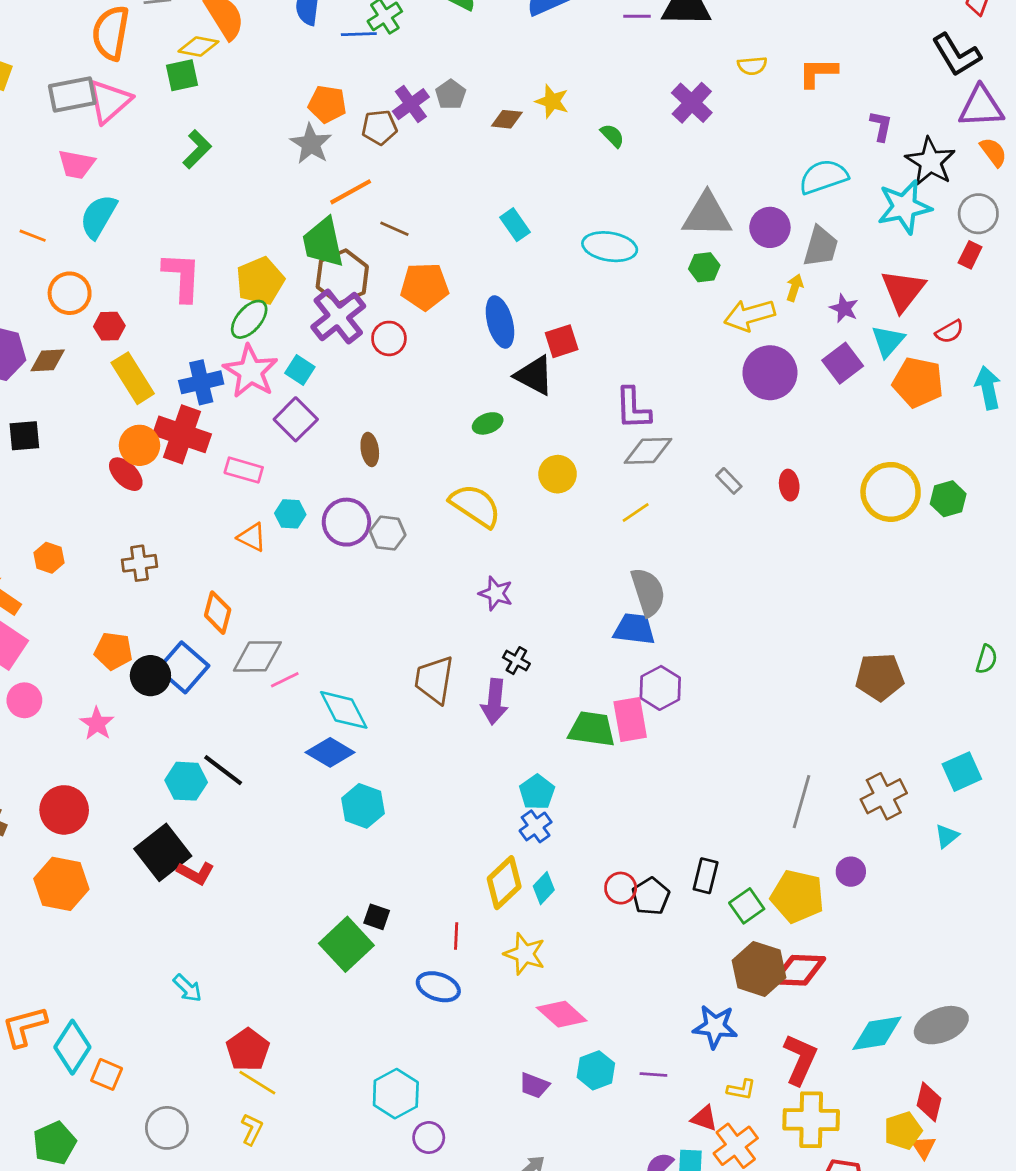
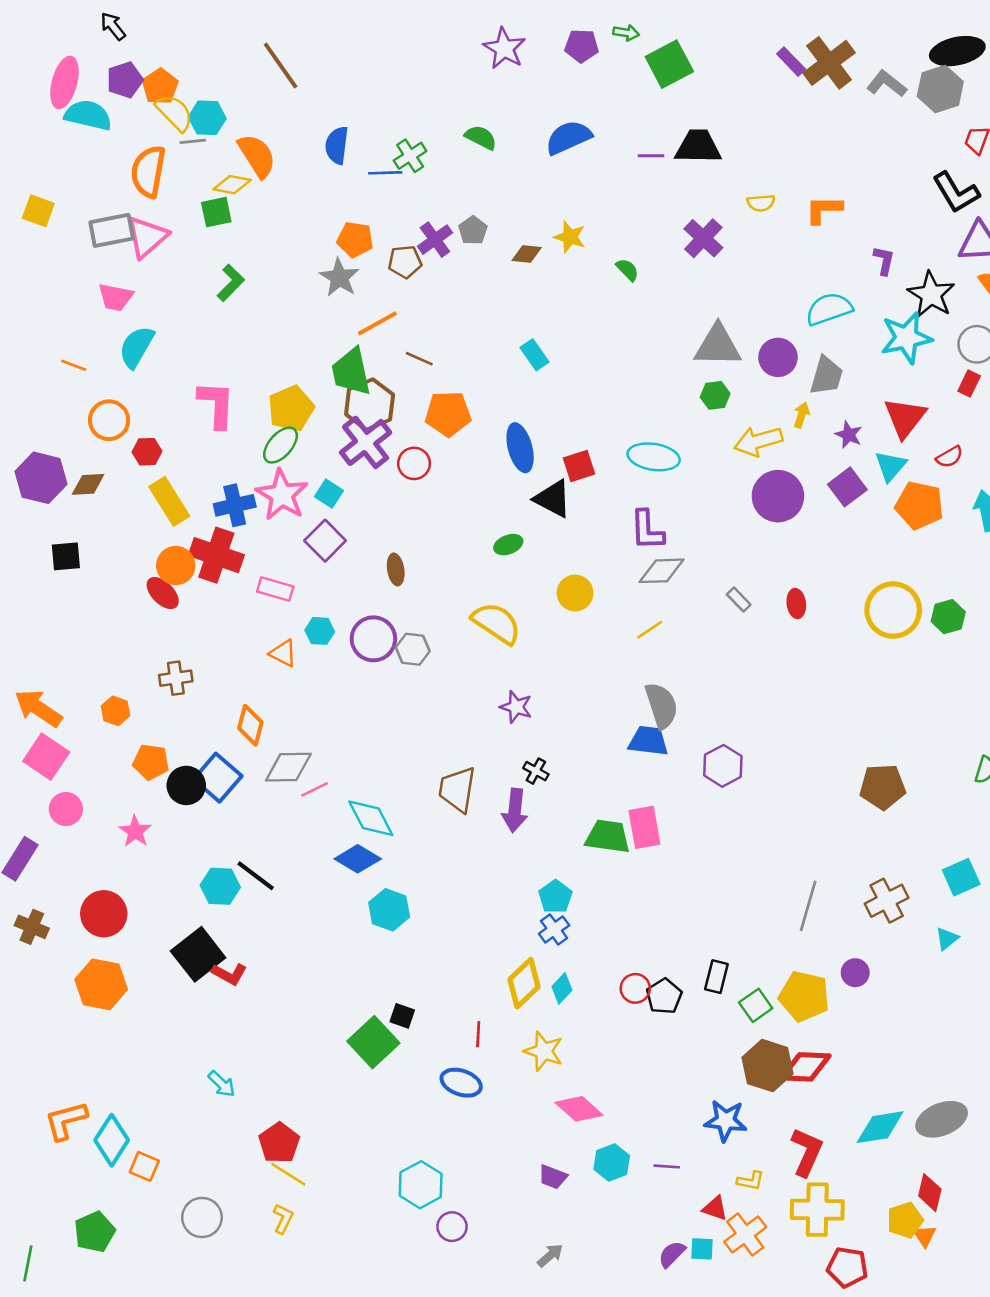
cyan ellipse: (610, 247) -> (654, 457), moved
orange hexagon: (49, 558) -> (116, 711), moved
purple hexagon: (660, 688) -> (723, 766), moved

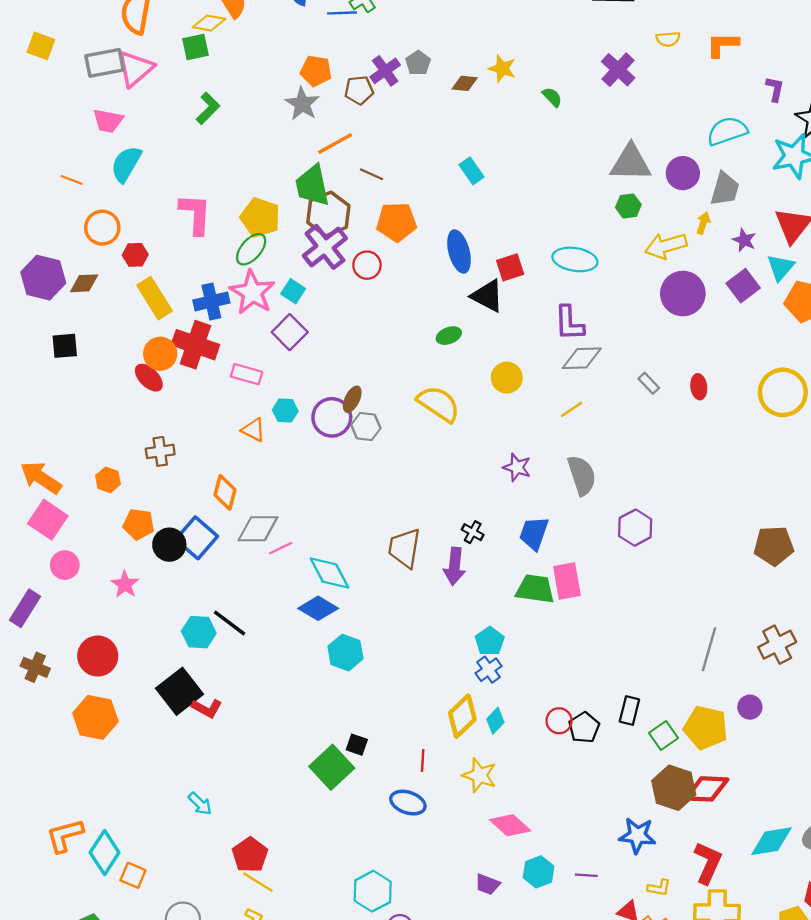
yellow pentagon: (291, 408) -> (260, 217), turned -30
brown ellipse: (396, 569) -> (352, 399), moved, turned 35
purple star: (516, 707) -> (517, 467), moved
blue trapezoid: (648, 741) -> (534, 533), moved, turned -78

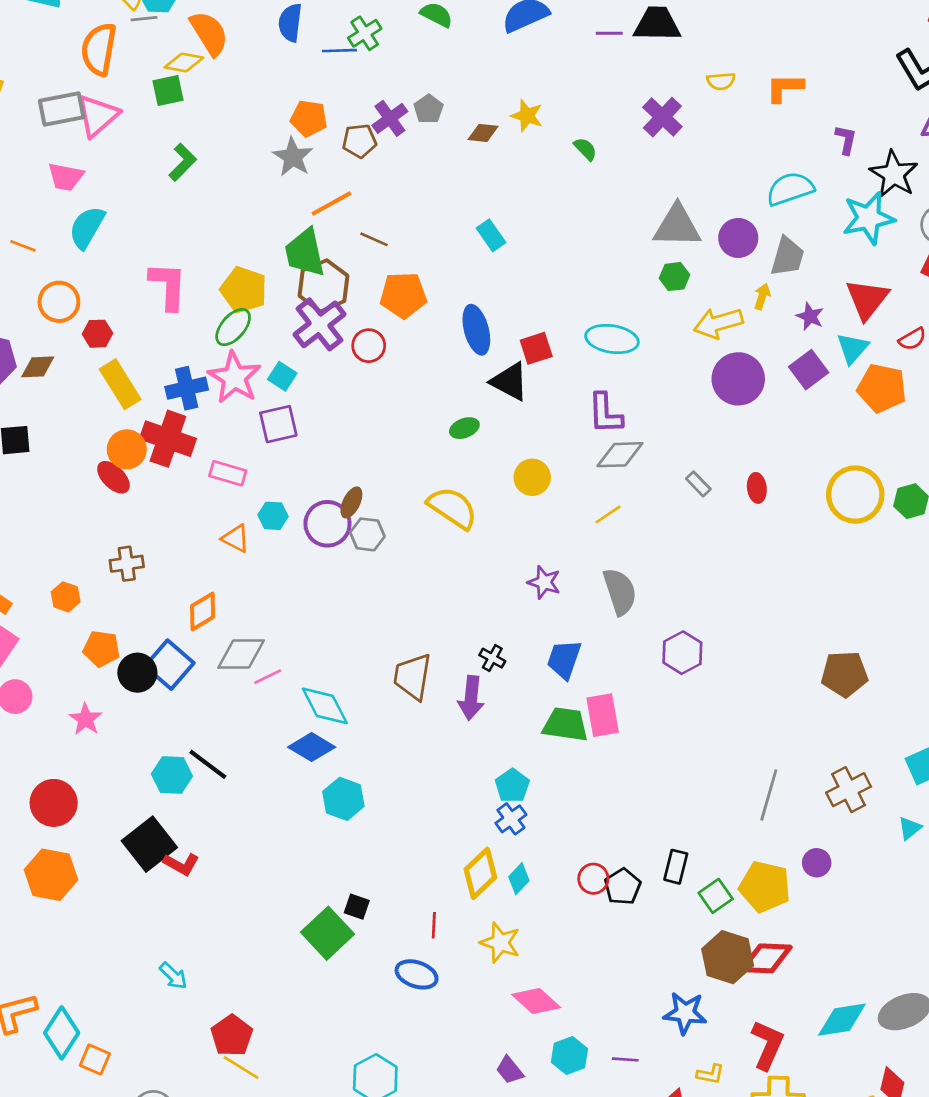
purple square: (290, 332) -> (278, 424), turned 32
orange diamond: (225, 492) -> (203, 612), turned 44
purple trapezoid: (487, 884) -> (510, 1070), turned 30

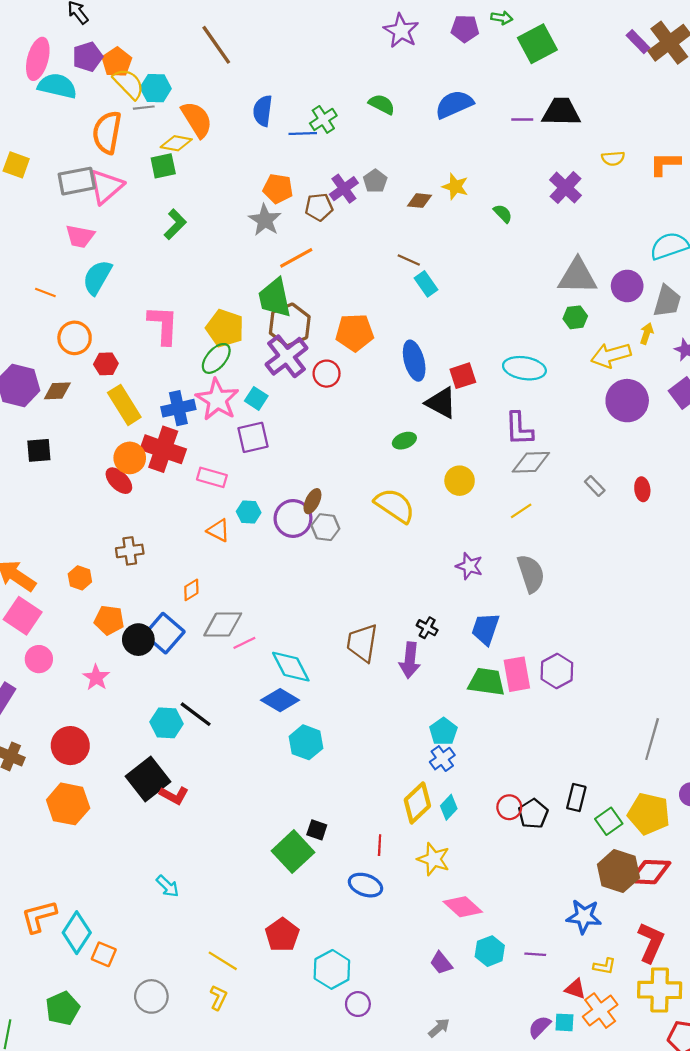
brown line: (374, 239) -> (409, 260), moved
orange diamond: (203, 612) -> (191, 590), size x0.7
purple hexagon: (682, 653) -> (557, 671), moved
red pentagon: (232, 1036) -> (282, 935), moved

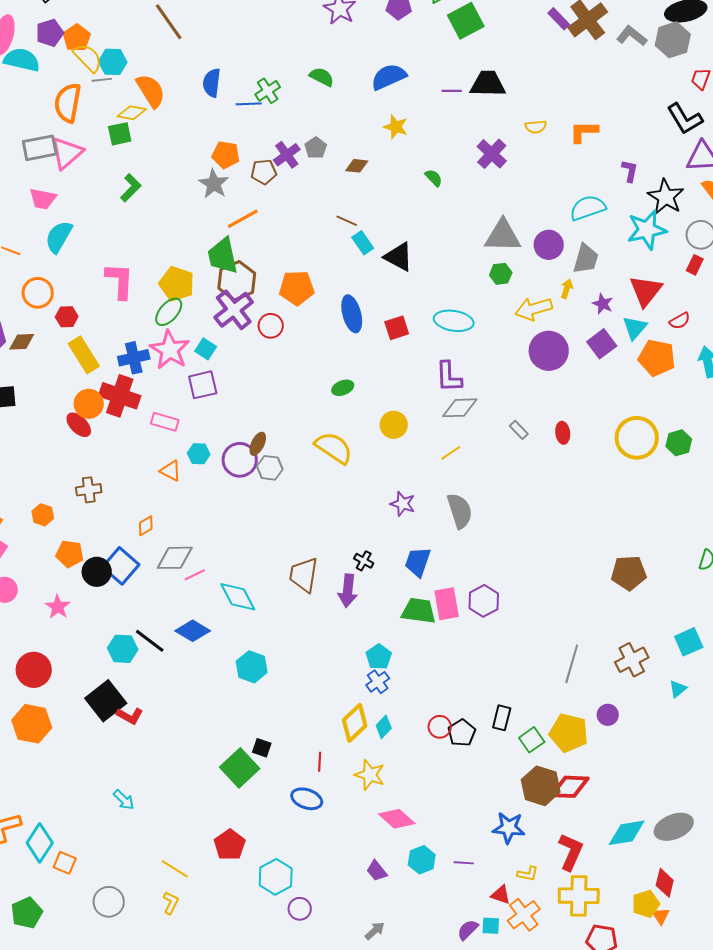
yellow star: (455, 186) -> (396, 127), moved
black triangle: (441, 403) -> (399, 257), moved
blue diamond: (280, 700) -> (193, 631), moved

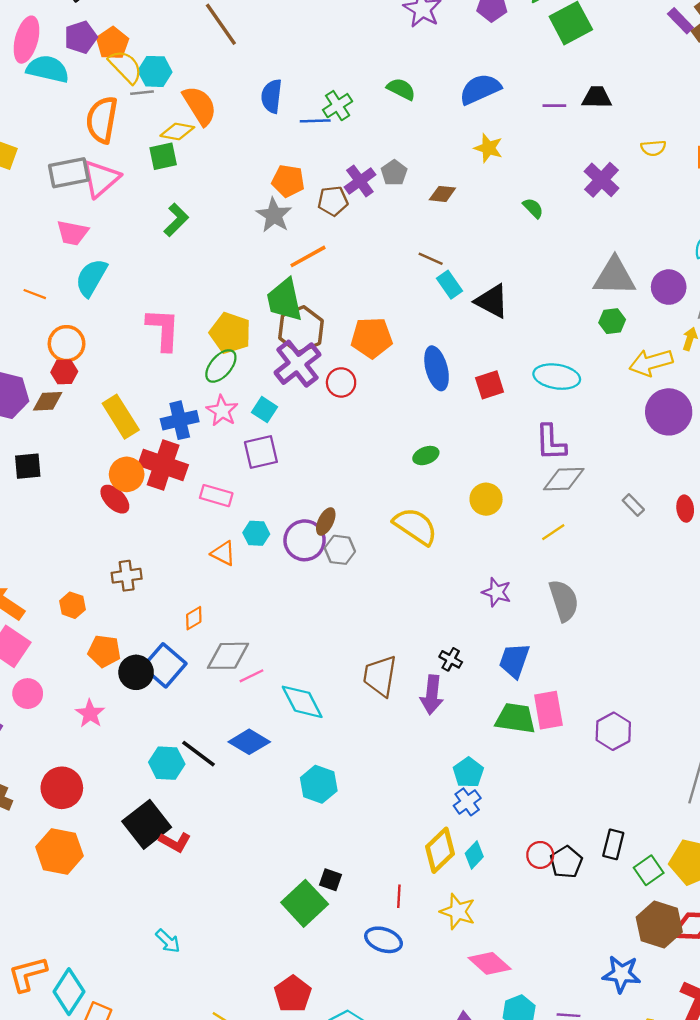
black trapezoid: (488, 84) -> (597, 97), size x0.7
red hexagon: (67, 317) -> (64, 372), moved
pink star: (170, 350) -> (222, 411), size x0.7
purple hexagon: (484, 601) -> (613, 731), moved

